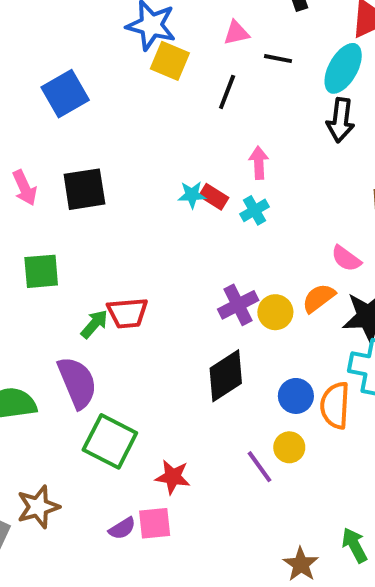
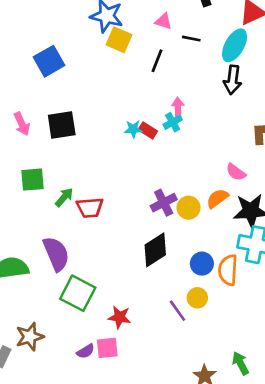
pink triangle: (236, 33) -> (163, 21), turned 30
cyan cross: (254, 210) -> (173, 122), moved
green arrow: (94, 324) -> (64, 197), moved

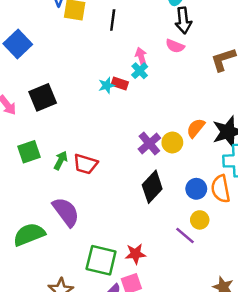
pink semicircle: (236, 172) -> (175, 46), moved
red trapezoid: (90, 208) -> (86, 164), turned 35
green square: (78, 293) -> (101, 260), moved

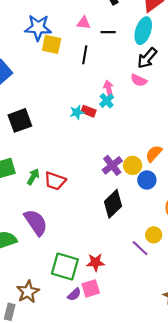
black arrow: (183, 20) -> (147, 58), turned 45
blue circle: (196, 189) -> (147, 180), moved

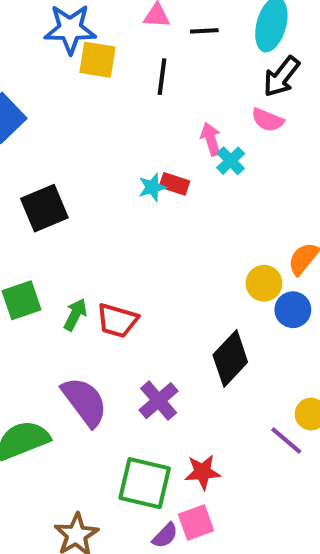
cyan cross: (107, 101) -> (231, 161), moved
purple cross: (112, 165) -> (159, 401), moved

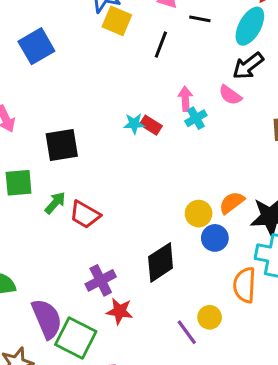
black square: (44, 208) -> (62, 145), moved
purple semicircle: (85, 402) -> (47, 319), moved
red star: (203, 472) -> (120, 311), moved

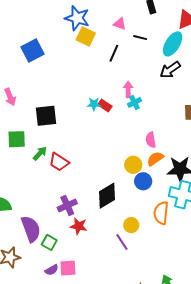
pink semicircle: (230, 95) -> (151, 140), moved, turned 42
yellow circle: (210, 317) -> (131, 225), moved
green square: (76, 338) -> (49, 242), size x0.6

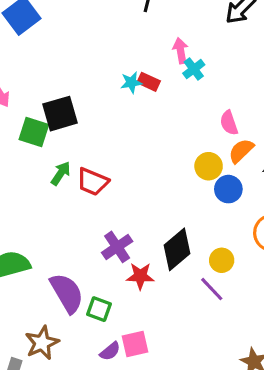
green square: (17, 139) -> (34, 132), moved, turned 30
black diamond: (107, 196) -> (177, 249), moved

